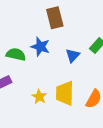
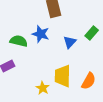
yellow star: (39, 97) -> (43, 88), moved

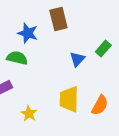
blue star: (41, 34) -> (28, 33), moved
yellow star: (43, 88) -> (29, 113), moved

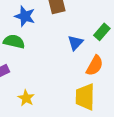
yellow trapezoid: (69, 99) -> (85, 97), moved
orange semicircle: (100, 105) -> (95, 66), moved

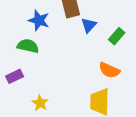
blue triangle: (75, 43) -> (89, 25), moved
orange semicircle: (95, 66) -> (109, 70), turned 85

